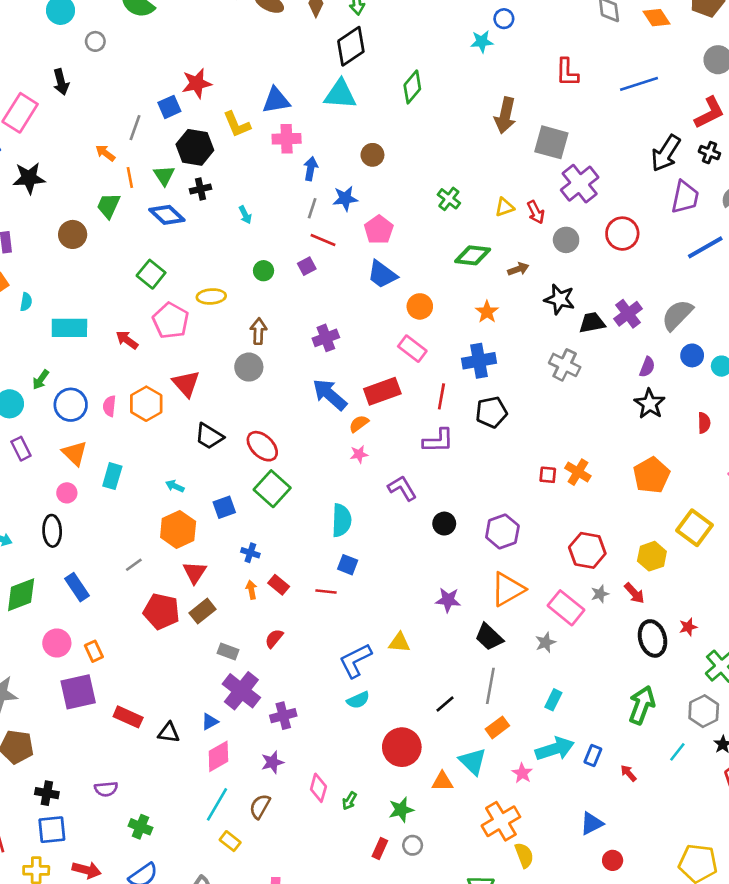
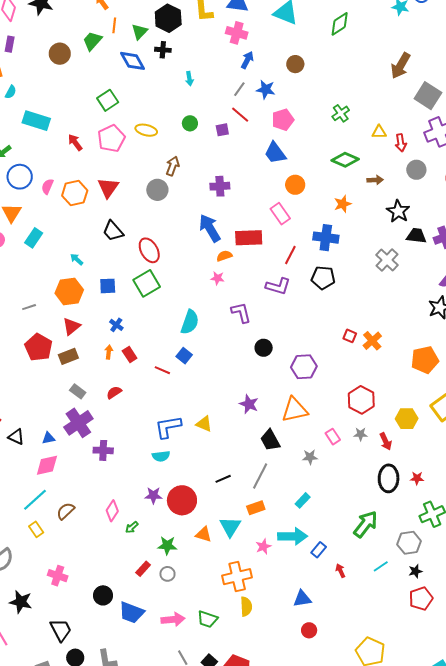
pink rectangle: (566, 608) -> (333, 437), size x0.6
purple star: (272, 762) -> (153, 495), moved

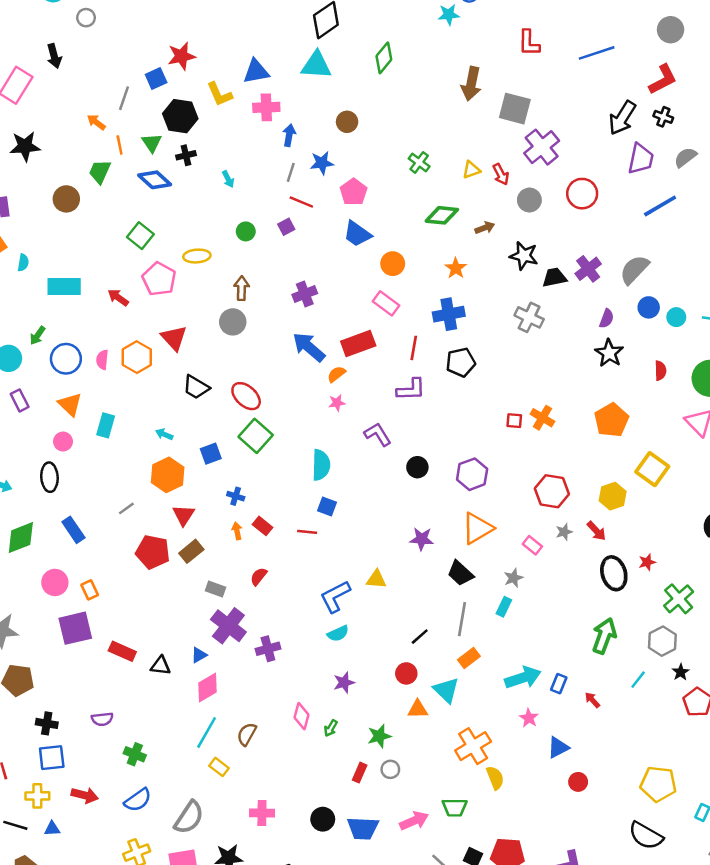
red circle: (182, 500) -> (406, 673), moved, size x0.6
cyan rectangle: (303, 500) -> (504, 607), moved
pink star: (263, 547) -> (529, 718), moved

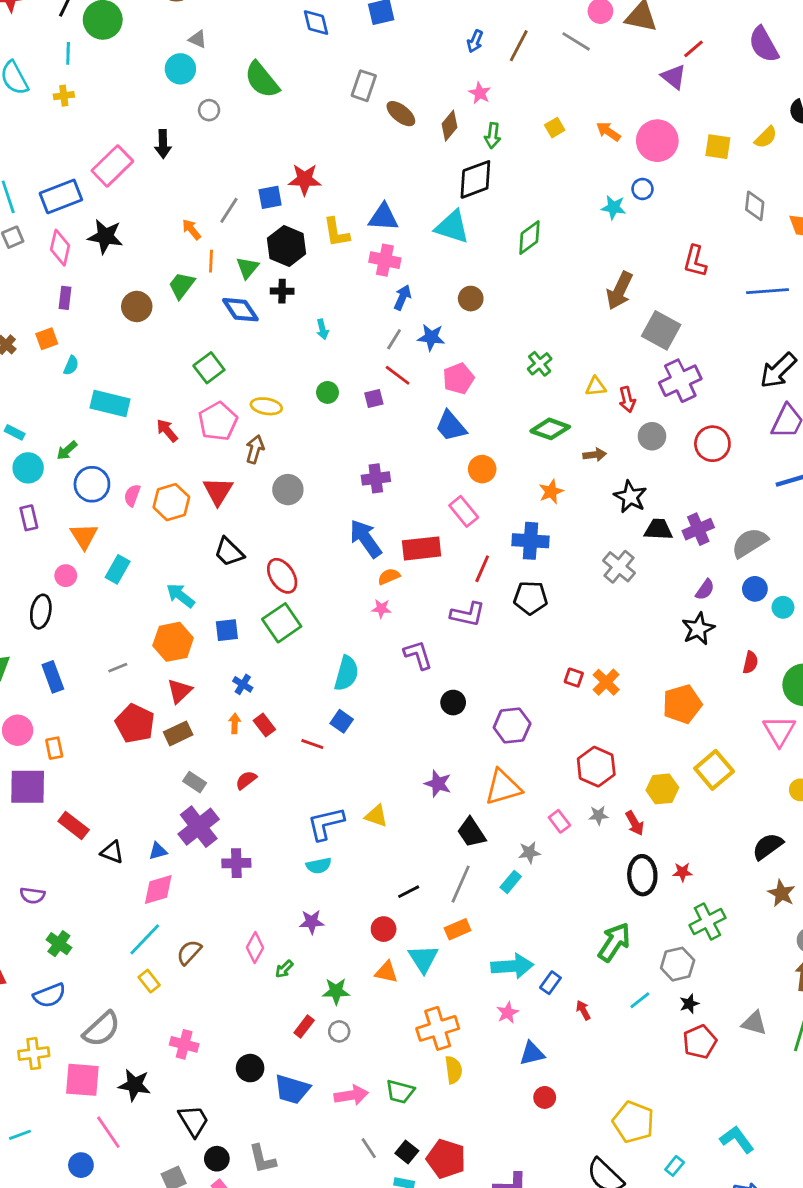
brown arrow: (242, 288) -> (255, 449), moved
cyan arrow: (164, 434) -> (181, 596), size x1.5

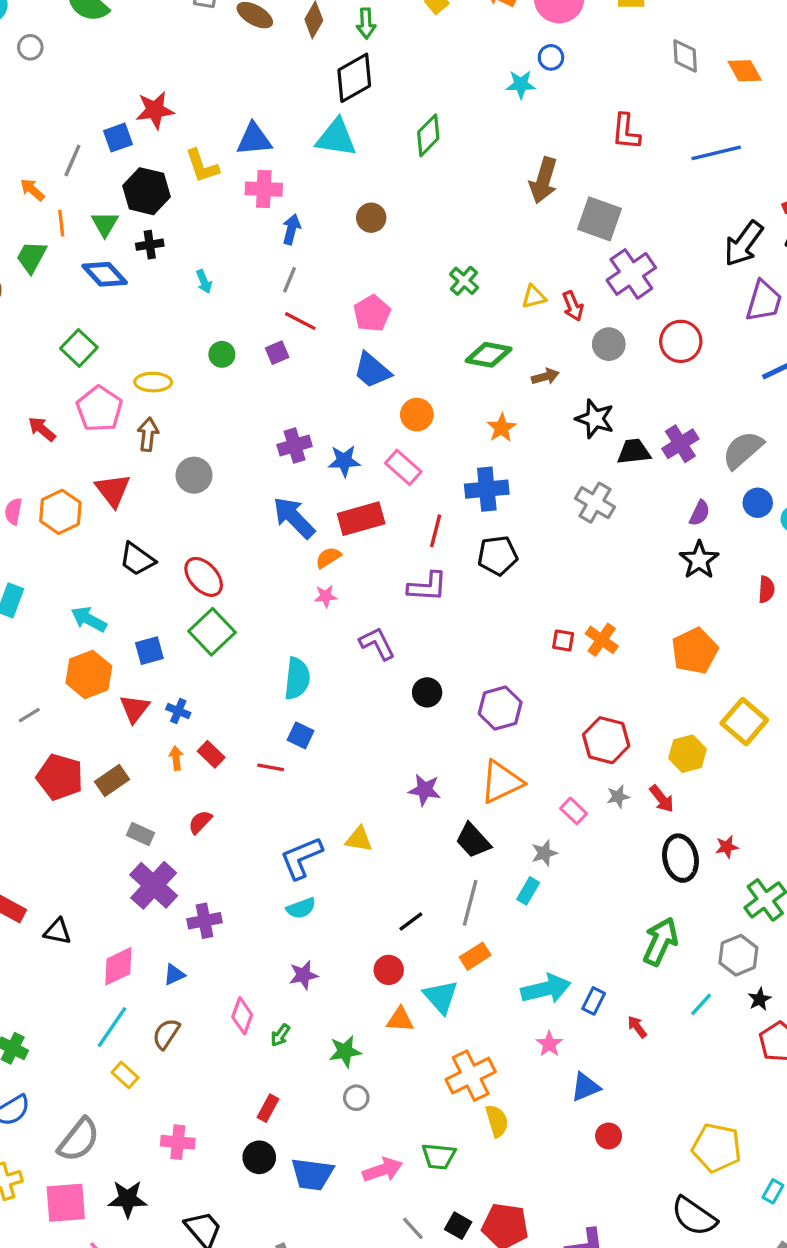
blue star: (431, 337) -> (344, 461), moved
red triangle: (180, 691) -> (134, 709), moved
blue triangle: (158, 851) -> (174, 975), moved
red rectangle: (304, 1026) -> (268, 1108), moved

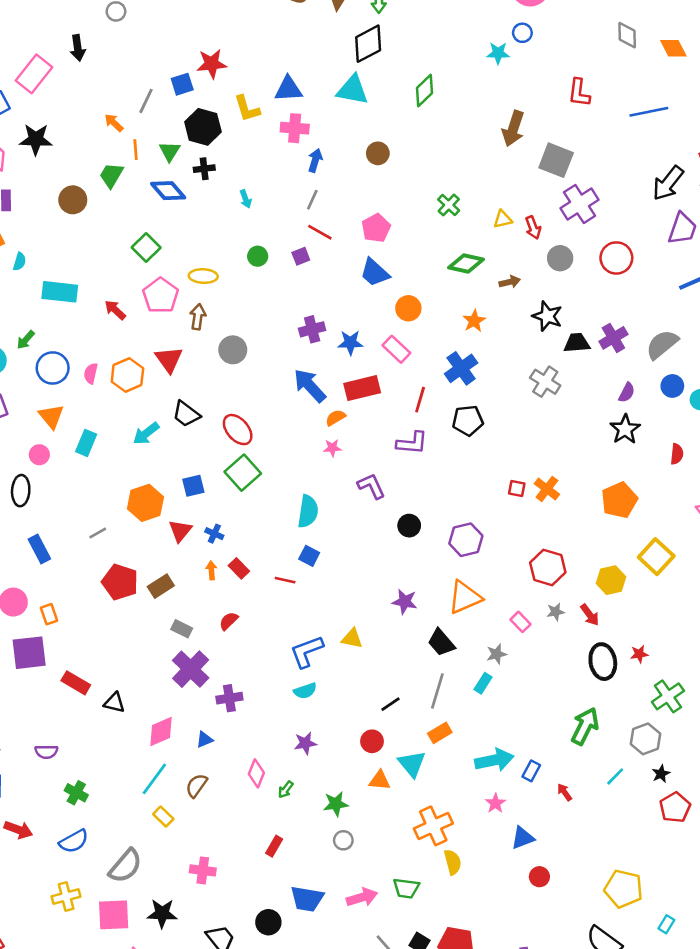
blue cross: (487, 489) -> (461, 368), turned -32
cyan arrow: (89, 619) -> (146, 433), moved, turned -68
black circle: (259, 1157) -> (268, 922), moved

